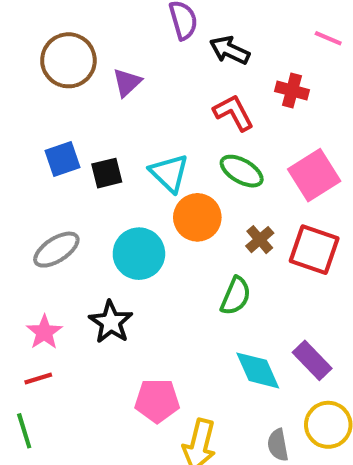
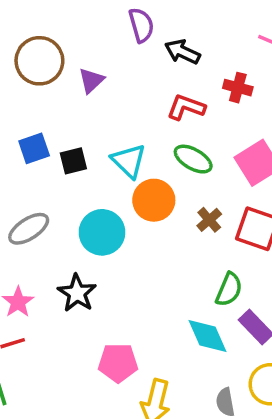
red L-shape: (234, 113) -> (186, 107), turned -42
green semicircle: (236, 296) -> (229, 290), moved

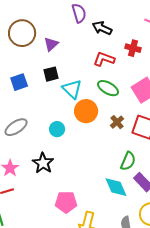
black square: (73, 161) -> (51, 74), moved
cyan circle: (102, 232) -> (57, 129), size x0.6

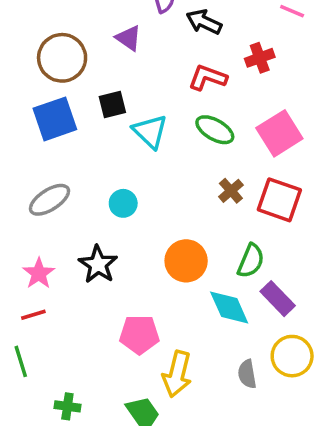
brown circle: (22, 33) -> (62, 58), moved
purple triangle: (51, 44) -> (129, 38), moved, turned -42
red cross: (133, 48) -> (260, 58), turned -35
blue square: (19, 82) -> (55, 119), size x1.4
orange circle: (86, 111) -> (186, 261), moved

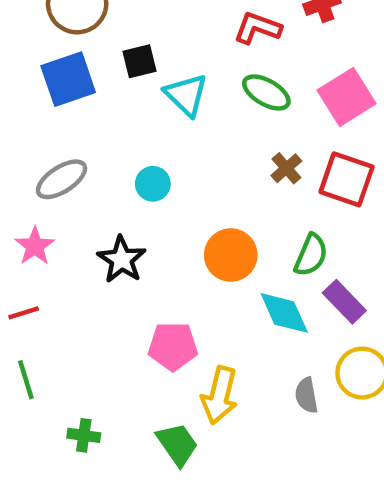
pink star: (39, 273) -> (35, 246), moved
red line: (33, 315) -> (24, 313), moved

